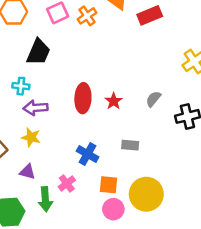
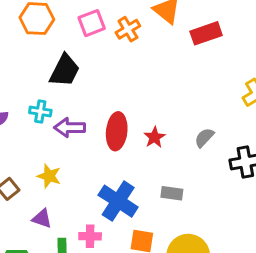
purple arrow: (35, 108) -> (70, 128), moved
blue cross: (88, 154) -> (118, 201), size x1.4
pink cross: (67, 183) -> (90, 236), turned 35

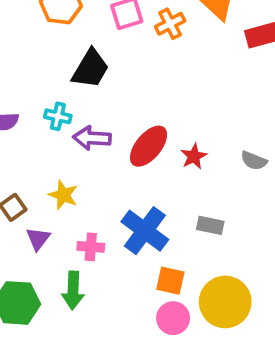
red ellipse: (117, 131) -> (149, 146), turned 30
gray semicircle: (204, 138) -> (254, 161), turned -115
purple triangle: (42, 219) -> (38, 239), moved, turned 45
pink cross: (90, 236) -> (91, 247), moved

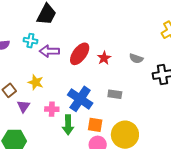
green arrow: (73, 290) -> (68, 125), moved

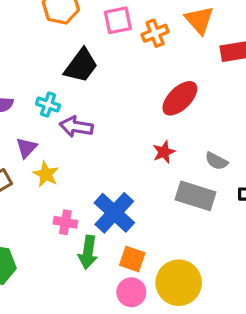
red ellipse: (80, 54) -> (180, 98), moved
gray rectangle: (115, 94) -> (195, 196), moved, size x1.6
purple triangle: (23, 106) -> (26, 148), moved

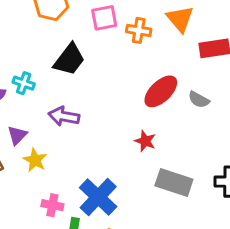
orange cross: (155, 33) -> (139, 30), turned 30
cyan cross: (48, 105) -> (24, 83), moved
red star: (164, 152) -> (145, 141), turned -30
gray semicircle: (216, 161) -> (199, 100), moved

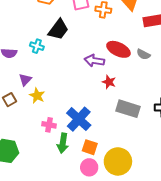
cyan cross: (24, 83) -> (37, 46), moved
red ellipse: (161, 91) -> (118, 49), turned 70
purple arrow: (64, 116) -> (94, 61), moved

